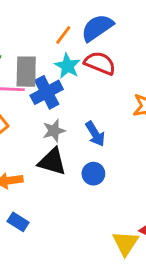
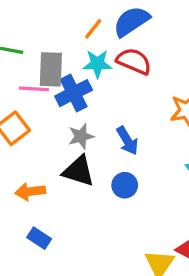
cyan star: (67, 66) -> (97, 64), turned -30

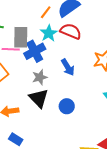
cyan star: (97, 64) -> (49, 33), turned -30
blue arrow: (127, 141) -> (68, 67), moved
black triangle: (79, 171) -> (39, 98), turned 30

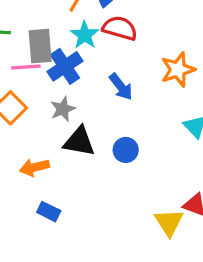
gray star: (40, 77) -> (63, 109), moved
black triangle: (39, 98) -> (79, 142), turned -30

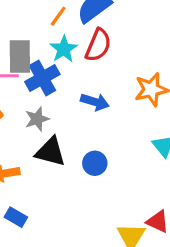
red semicircle: (120, 28) -> (98, 45), turned 92
blue arrow: (121, 87) -> (95, 102), turned -40

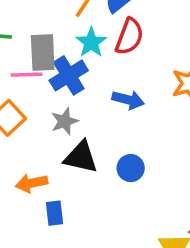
blue rectangle: (16, 217) -> (55, 213), moved, turned 55

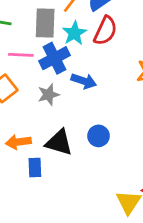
gray rectangle: (43, 53) -> (45, 23), moved
blue arrow: (128, 100) -> (84, 81), moved
black triangle: (81, 157) -> (59, 142), moved

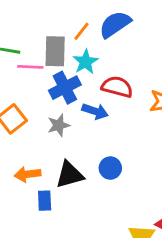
red semicircle: (105, 31) -> (117, 87), moved, turned -100
pink line: (21, 55) -> (30, 67), moved
black triangle: (59, 142) -> (70, 175), turned -32

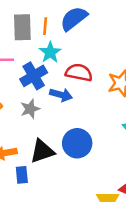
orange line: (82, 31) -> (45, 26), turned -30
gray rectangle: (55, 51) -> (22, 27), moved
blue circle: (110, 168) -> (77, 143), size x1.5

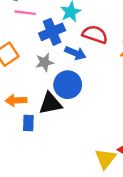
blue circle: (77, 143) -> (68, 85), moved

